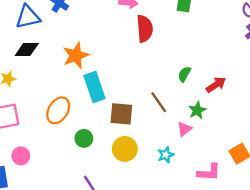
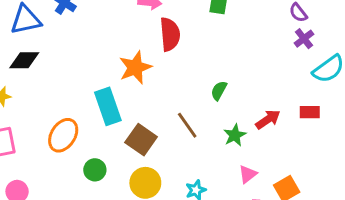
orange star: (76, 55) -> (135, 67), moved
red arrow: (216, 85) -> (268, 119), moved
brown square: (121, 114) -> (141, 140), turned 30
pink triangle: (184, 129) -> (248, 174), moved

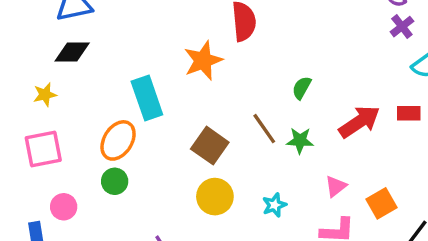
cyan rectangle: (108, 106) -> (147, 98), moved
red arrow: (268, 119) -> (359, 122), size x1.4
green star: (235, 135) -> (300, 140), moved, turned 30
green circle: (95, 170) -> (115, 181), moved

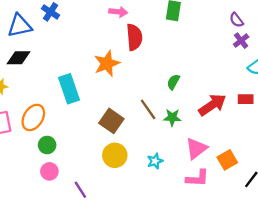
orange ellipse: (118, 140) -> (33, 117), moved
pink triangle: (336, 186) -> (196, 148), size x1.5
pink circle: (64, 207) -> (49, 171), moved

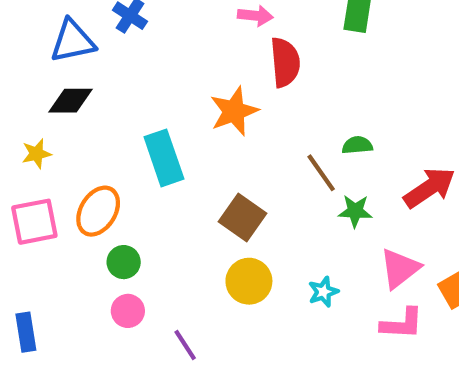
green semicircle: (173, 82) -> (357, 145), turned 56
brown line: (148, 109) -> (321, 173), moved

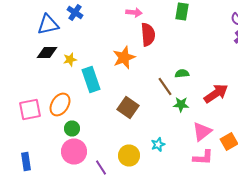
yellow star: (37, 154) -> (70, 60), moved
yellow circle: (249, 281) -> (129, 156), moved
cyan star: (323, 292) -> (158, 144), moved
pink circle: (128, 311) -> (74, 152), size x1.6

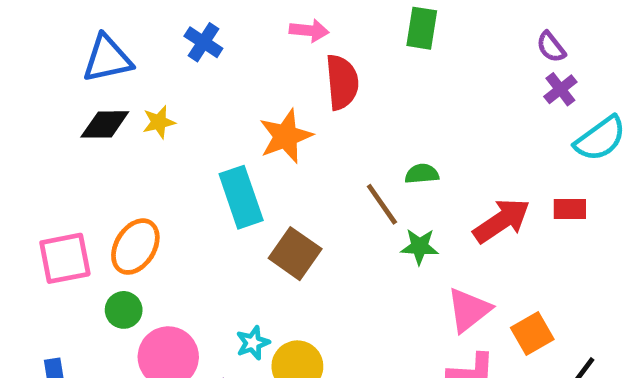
blue cross: (75, 12) -> (203, 42), moved
yellow star: (70, 60) -> (159, 122), moved
cyan rectangle: (91, 80) -> (241, 197), moved
green circle: (72, 128) -> (124, 310), moved
cyan star: (158, 144) -> (253, 343), moved

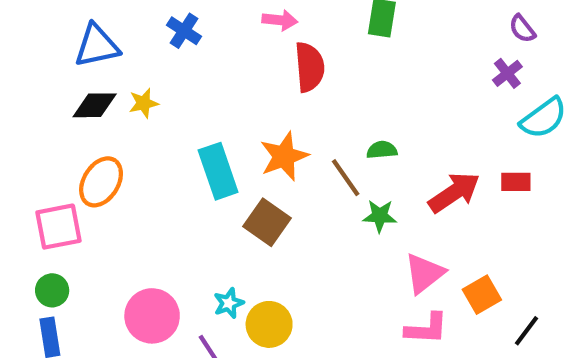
purple semicircle: (551, 47) -> (522, 29), moved
orange star: (286, 136) -> (284, 156), moved
orange ellipse: (135, 247) -> (101, 182), moved
green circle: (124, 310) -> (52, 290), moved

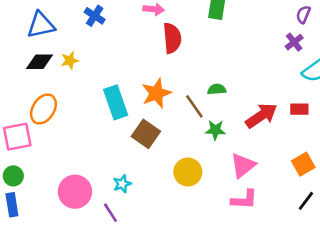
purple semicircle: (522, 29) -> (303, 15), turned 60
orange square: (482, 295) -> (303, 164), moved
yellow circle: (269, 324) -> (188, 172), moved

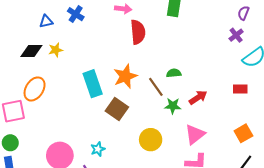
blue triangle: (41, 25) -> (46, 21), moved, size x0.6
red arrow: (261, 116) -> (198, 97), moved, size x0.7

